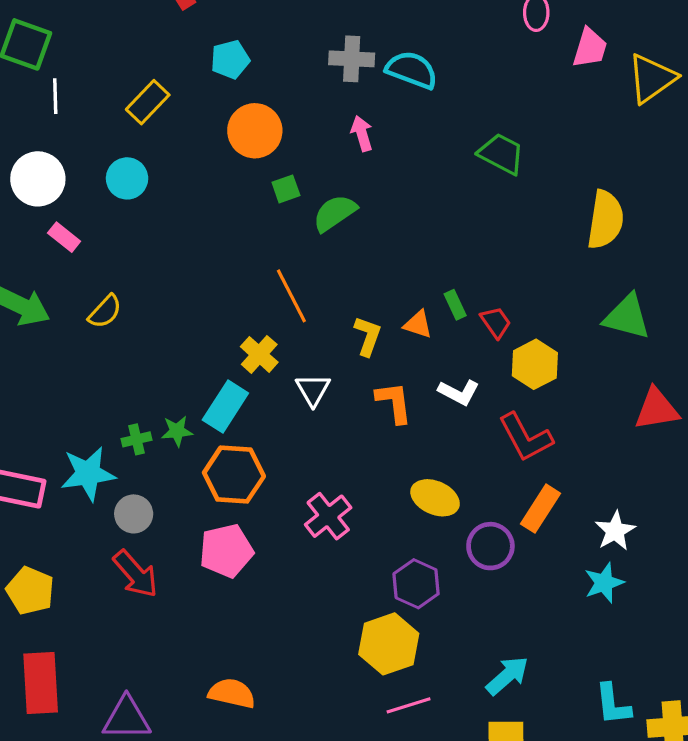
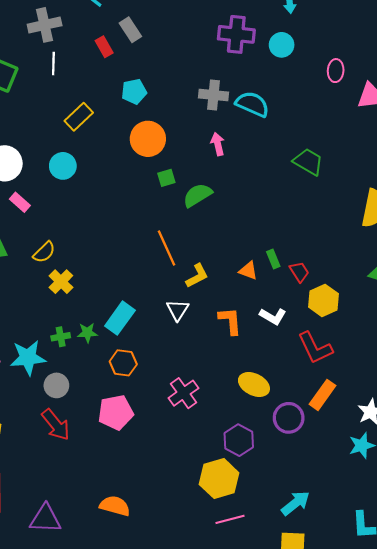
white line: (55, 96) -> (53, 64), moved
yellow L-shape: (368, 336) -> (197, 276), moved, turned 40
yellow cross: (259, 354) -> (61, 282), moved
orange hexagon: (234, 475) -> (123, 363), size x0.7

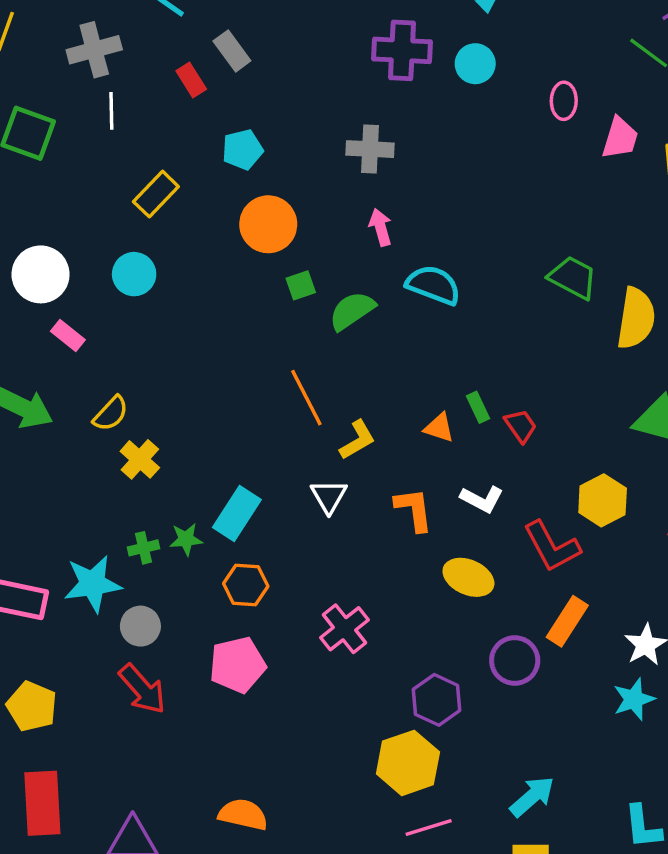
cyan semicircle: (252, 104) -> (433, 285), moved
green trapezoid: (308, 162) -> (573, 278), moved
yellow hexagon: (323, 300) -> (603, 500), moved
yellow ellipse: (254, 384) -> (468, 577), moved

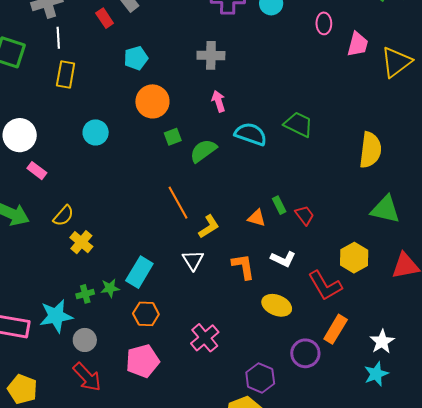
yellow rectangle: (156, 194) -> (66, 75), moved, turned -32
cyan circle: (134, 274) -> (96, 132), moved
green trapezoid: (573, 278) -> (298, 124), moved

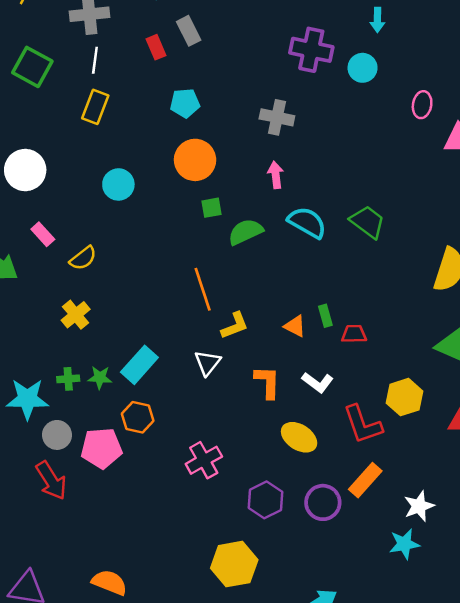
pink rectangle: (37, 171) -> (43, 234), moved
red trapezoid: (305, 215) -> (354, 334), turned -65
yellow semicircle: (63, 216) -> (83, 258), moved
pink pentagon: (143, 361) -> (101, 448), moved
purple hexagon: (260, 378) -> (265, 500), moved

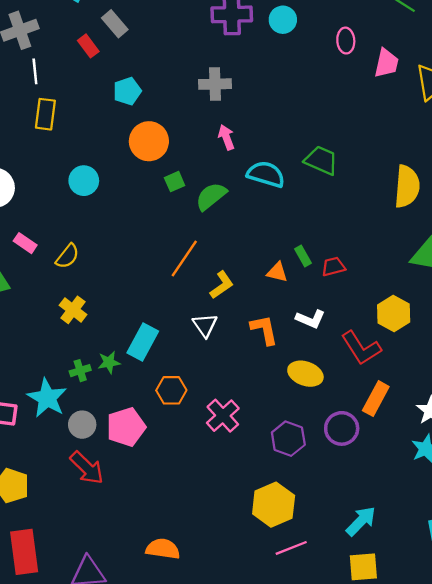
orange line: (203, 289) -> (184, 259), turned 66
cyan star: (27, 399) -> (47, 398), turned -30
orange hexagon: (138, 417) -> (171, 390), moved

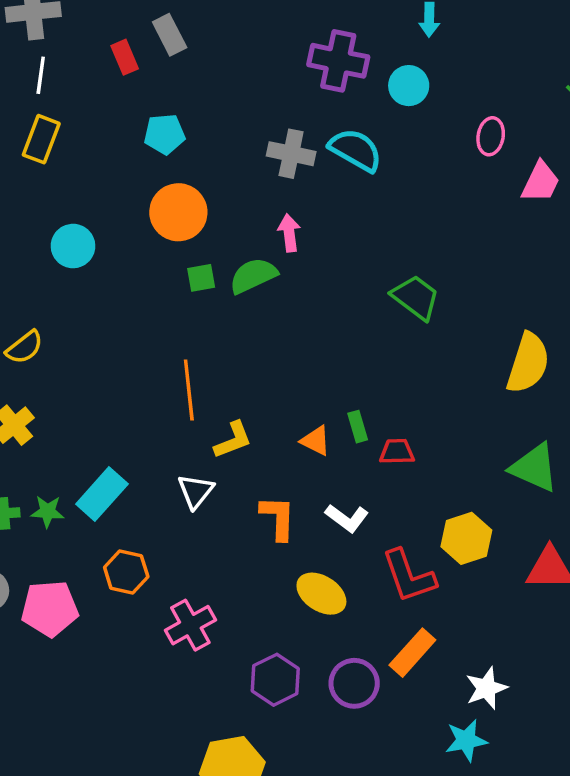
cyan semicircle: (266, 174) -> (356, 150), moved
green semicircle: (211, 196) -> (253, 276), moved
orange line: (184, 259) -> (189, 390), turned -54

